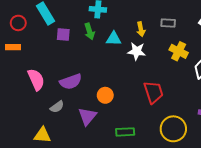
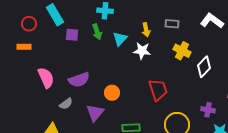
cyan triangle: (114, 39) -> (120, 39), turned -49

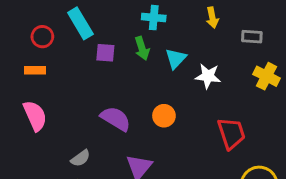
yellow arrow: (146, 30) -> (212, 18), moved
pink semicircle: (46, 78) -> (35, 116), moved
purple semicircle: (79, 80) -> (116, 119), turned -130
orange circle: (112, 93) -> (164, 116), moved
gray semicircle: (66, 104) -> (80, 158), moved

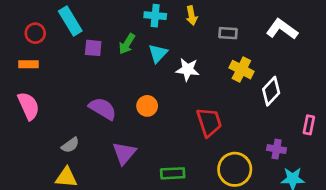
cyan cross: (154, 18) -> (155, 16), moved
green arrow: (142, 48) -> (127, 44), turned 50

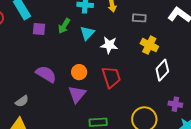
white diamond: (271, 91) -> (162, 70), moved
red trapezoid: (209, 122) -> (111, 77), moved
purple triangle: (124, 153) -> (77, 94), moved

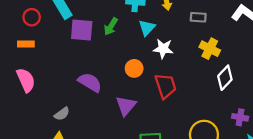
purple square: (39, 29) -> (82, 30), size x1.5
cyan triangle: (87, 33) -> (147, 28), moved
orange circle: (79, 72) -> (134, 68), moved

